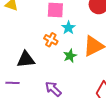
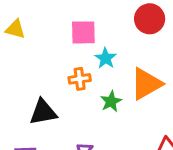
orange cross: (51, 40) -> (80, 79), turned -32

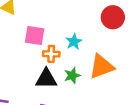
pink square: (83, 32) -> (35, 36), moved
black triangle: (43, 112) -> (46, 79), moved

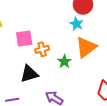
cyan star: (74, 42) -> (77, 24), moved
black triangle: (46, 79) -> (29, 74), moved

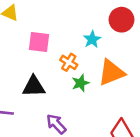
cyan star: (77, 24) -> (92, 39), moved
orange cross: (42, 49) -> (69, 62), moved, turned 32

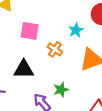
green star: (80, 83) -> (61, 90), moved

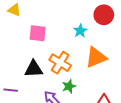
orange cross: (55, 49) -> (60, 63), moved, size x1.5

